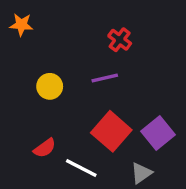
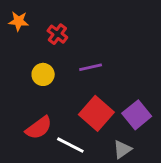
red cross: (120, 40) -> (57, 34), moved
red semicircle: (45, 148) -> (39, 128), size x1.4

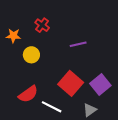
orange star: (19, 21) -> (13, 36), moved
purple line: (91, 67) -> (78, 44), moved

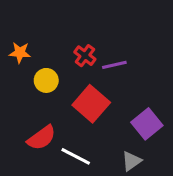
red cross: (42, 25) -> (85, 56), moved
red square: (71, 83) -> (91, 104), moved

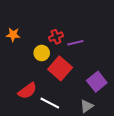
red cross: (85, 56) -> (56, 37), turned 32
yellow circle: (46, 80) -> (42, 53), moved

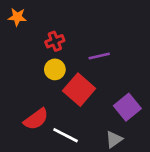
orange star: (13, 35) -> (17, 17), moved
red cross: (56, 37) -> (55, 41), moved

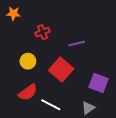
yellow circle: (55, 69) -> (28, 61), moved
purple square: (127, 107) -> (98, 83), turned -30

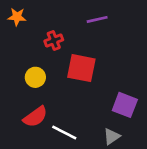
purple line: (77, 44) -> (97, 19), moved
red square: (61, 69) -> (81, 68), moved, turned -30

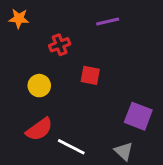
red square: (81, 68) -> (90, 75), size x0.6
gray triangle: (112, 136) -> (124, 151), turned -42

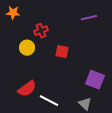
purple line: (108, 21) -> (89, 18), moved
yellow circle: (39, 86) -> (27, 48), moved

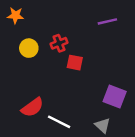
red cross: (41, 31) -> (59, 43), moved
yellow circle: (27, 48) -> (29, 48), moved

